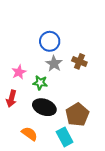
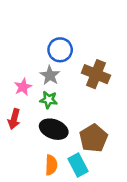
brown cross: (79, 61) -> (96, 74), size x1.5
gray star: (54, 64) -> (50, 75), moved
orange semicircle: (30, 134) -> (51, 165), moved, turned 56

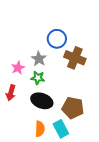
blue circle: (60, 50) -> (57, 39), moved
brown pentagon: (93, 138) -> (73, 108), turned -30

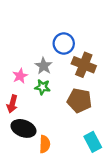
black ellipse: (42, 101) -> (23, 128), moved
brown pentagon: (73, 108) -> (79, 101), moved
cyan rectangle: (61, 129) -> (93, 142), moved

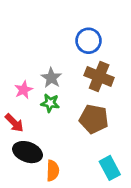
blue circle: (64, 43) -> (88, 41), moved
red arrow: (12, 104) -> (14, 123), turned -60

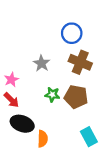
pink star: (24, 90) -> (11, 80), moved
green star: (50, 103) -> (52, 95), moved

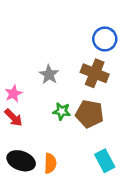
blue circle: (72, 33) -> (105, 39), moved
black ellipse: (22, 124) -> (21, 161), moved

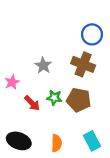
red arrow: (13, 118) -> (32, 103), moved
orange semicircle: (50, 163) -> (56, 143), moved

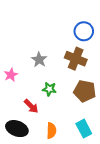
brown pentagon: (79, 100) -> (85, 91), moved
red arrow: (32, 103) -> (31, 106), moved

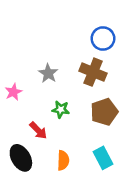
brown pentagon: (85, 91) -> (104, 112), turned -30
black ellipse: (17, 129) -> (21, 158), turned 40

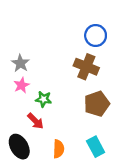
gray star: (48, 73) -> (20, 63), moved
pink star: (13, 92) -> (22, 85), moved
green star: (61, 109) -> (44, 99), moved

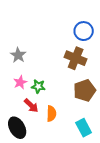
pink star: (22, 85) -> (20, 82), moved
orange semicircle: (59, 149) -> (51, 114), moved

